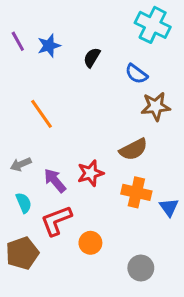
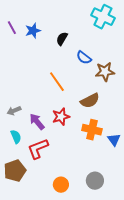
blue semicircle: (136, 74) -> (84, 58), moved
orange line: (41, 114) -> (57, 82), moved
orange circle: (90, 243) -> (61, 185), moved

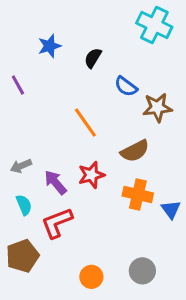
purple line: (12, 28) -> (18, 85), moved

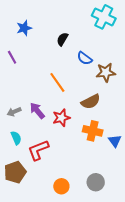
blue star: (49, 46) -> (24, 28), moved
purple arrow: (55, 182) -> (37, 111), moved

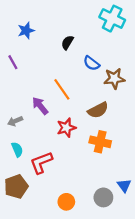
purple arrow: (37, 111) -> (40, 106), moved
blue triangle: (115, 141) -> (124, 185), moved

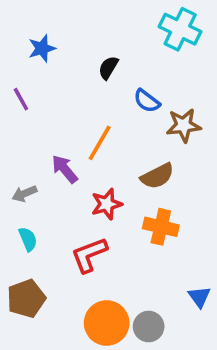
orange line: (62, 89) -> (100, 143), turned 65
red L-shape: (41, 163) -> (89, 255), moved
gray circle: (103, 197) -> (149, 326), moved
orange circle: (66, 202) -> (107, 323), size x1.6

